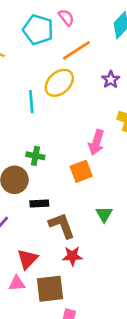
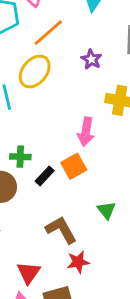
black rectangle: (39, 204) -> (45, 176), moved, turned -36

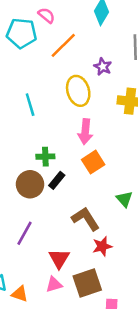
yellow ellipse: (35, 71) -> (78, 91), moved, turned -52
pink arrow: (86, 132) -> (85, 132), moved
black rectangle: (45, 176) -> (57, 180), moved

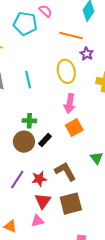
orange line: (63, 45) -> (71, 35), moved, turned 55
green cross: (45, 157) -> (29, 121), moved
red star: (102, 246) -> (39, 179), moved
brown square: (87, 283) -> (71, 204), moved

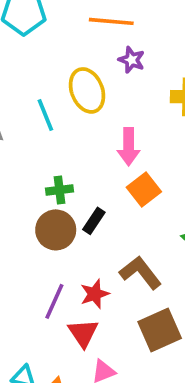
purple star: (87, 54) -> (132, 60), moved
yellow ellipse: (66, 71) -> (87, 90), moved
red triangle: (43, 201) -> (83, 333), moved

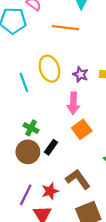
purple star: (132, 60) -> (80, 74), moved
green cross: (60, 190) -> (31, 128), turned 32

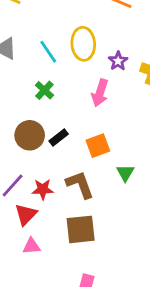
cyan line: (24, 83) -> (48, 52), turned -30
green cross: (31, 128) -> (44, 90), moved
orange square: (82, 129) -> (98, 146), moved

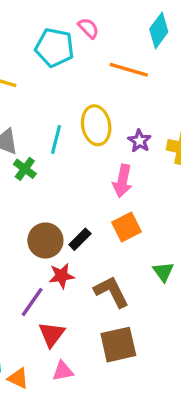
cyan line: (48, 52) -> (56, 139), turned 55
green cross: (44, 90) -> (25, 169), moved
orange square: (98, 146) -> (127, 227), moved
red star: (43, 189) -> (61, 276), moved

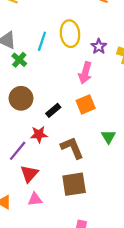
brown circle: (45, 240) -> (21, 98), moved

